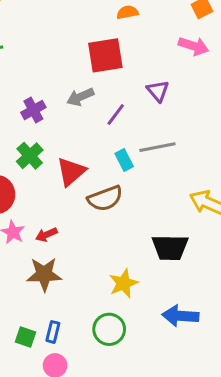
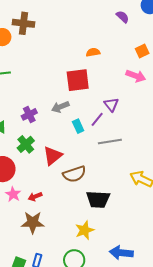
purple line: (116, 115) -> (97, 119), moved
cyan rectangle: (124, 160) -> (78, 126), moved
black trapezoid: (170, 247) -> (98, 199), moved

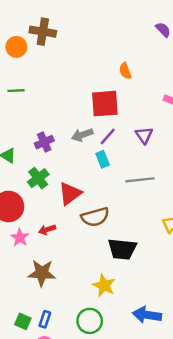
orange semicircle: (93, 52) -> (125, 71), turned -104
purple line: (97, 119) -> (108, 136), moved
red arrow: (35, 197) -> (47, 230), moved
yellow star: (85, 230) -> (104, 285), turned -30

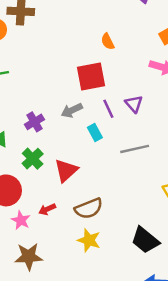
purple line: (108, 136) -> (108, 109), moved, turned -60
brown semicircle: (95, 217) -> (89, 209), moved
black trapezoid: (122, 249) -> (145, 240), moved, turned 40
brown star: (42, 273) -> (29, 257), moved
yellow star: (104, 285) -> (89, 240), moved

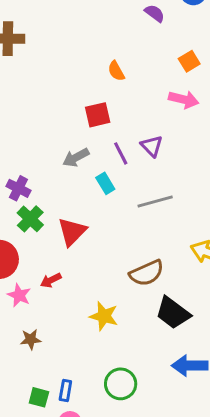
red square: (91, 76) -> (98, 115), size x0.7
purple cross: (34, 122) -> (18, 188), moved, turned -30
brown semicircle: (89, 209) -> (147, 273), moved
brown star: (29, 257) -> (31, 339), size x0.6

